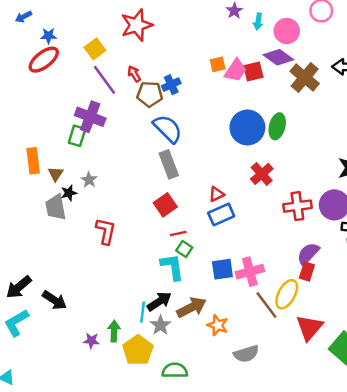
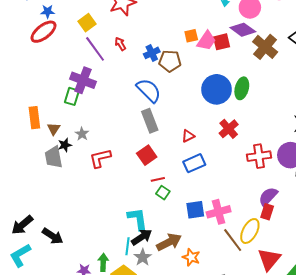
brown pentagon: (150, 94) -> (170, 61), moved
red triangle: (216, 194) -> (188, 136), moved
red L-shape: (106, 231) -> (100, 158), moved, turned -115
cyan L-shape: (172, 267) -> (138, 219), moved

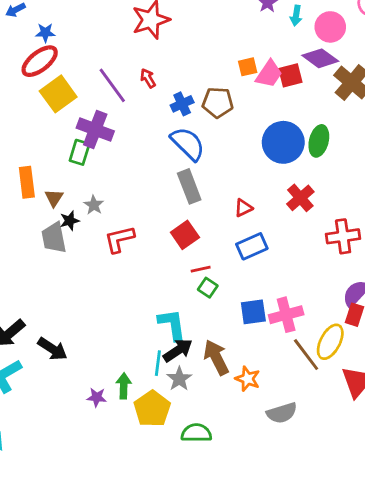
yellow square: (87, 23) -> (58, 94), moved, size x1.4
blue cross: (152, 53) -> (182, 104), moved
brown arrow: (169, 242) -> (216, 357), turned -90

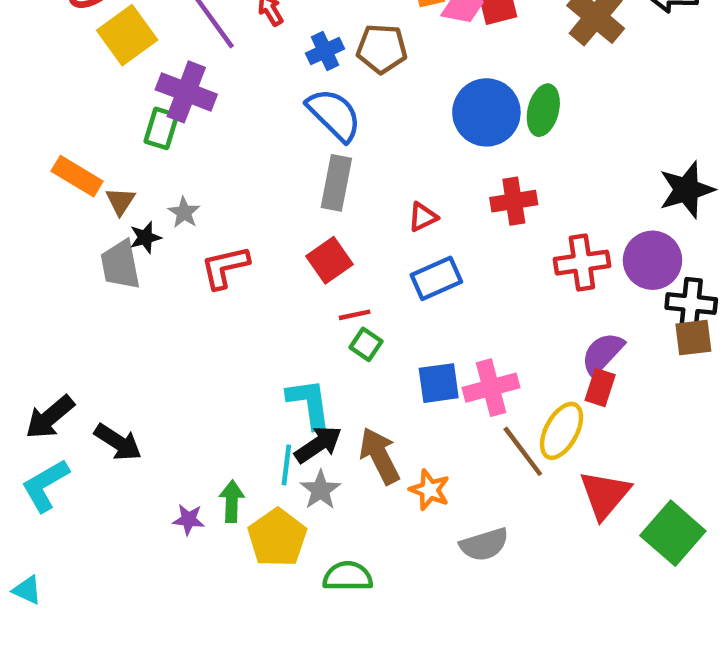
orange rectangle: (27, 182) -> (77, 176), turned -52
gray rectangle: (189, 186) -> (336, 183), turned 32
red cross: (300, 198) -> (514, 201), turned 32

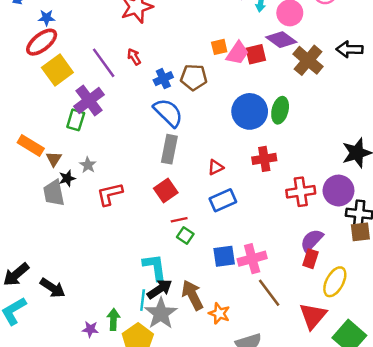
purple cross: (186, 92) -> (89, 100), turned 32
yellow ellipse: (562, 431) -> (335, 282), moved
gray star: (320, 490) -> (161, 313), size x1.5

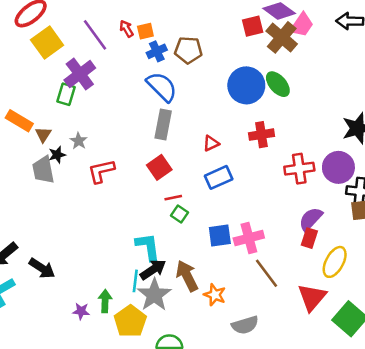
orange square: (219, 47) -> (145, 31), moved
pink trapezoid: (237, 53) -> (302, 25), moved
brown cross: (308, 60) -> (282, 37), moved
green ellipse: (280, 110) -> (278, 84), turned -55

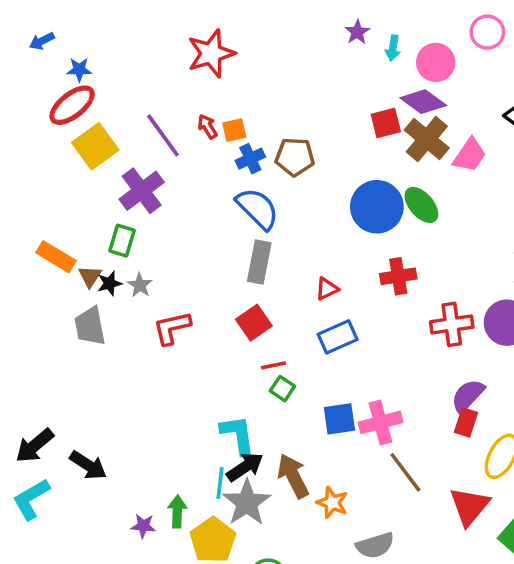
pink trapezoid: (302, 25) -> (470, 155), moved
green rectangle: (66, 94) -> (122, 241), moved
black star: (57, 155) -> (110, 283), moved

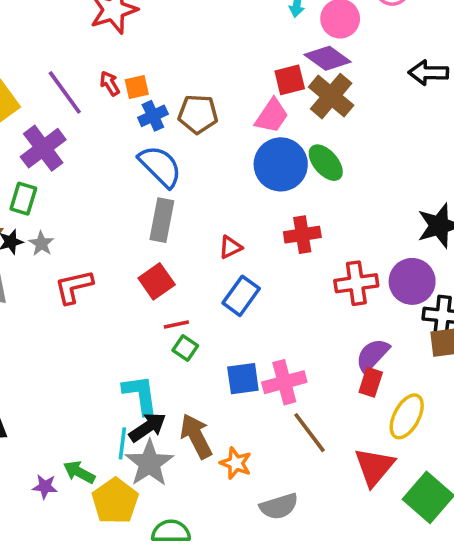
pink trapezoid: (470, 155) -> (272, 116), moved
blue rectangle: (338, 337) -> (241, 296), turned -30
green arrow: (177, 512) -> (79, 472), turned -64

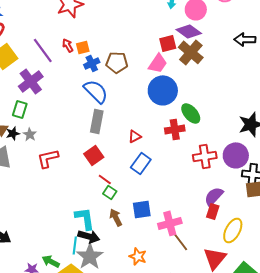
green ellipse: (326, 163) -> (191, 113), moved
red line: (176, 325) -> (105, 179), turned 48
pink cross: (284, 382) -> (170, 223), moved
black arrow: (148, 427) -> (89, 236), turned 50
brown arrow: (196, 436) -> (116, 217), moved, size x0.7

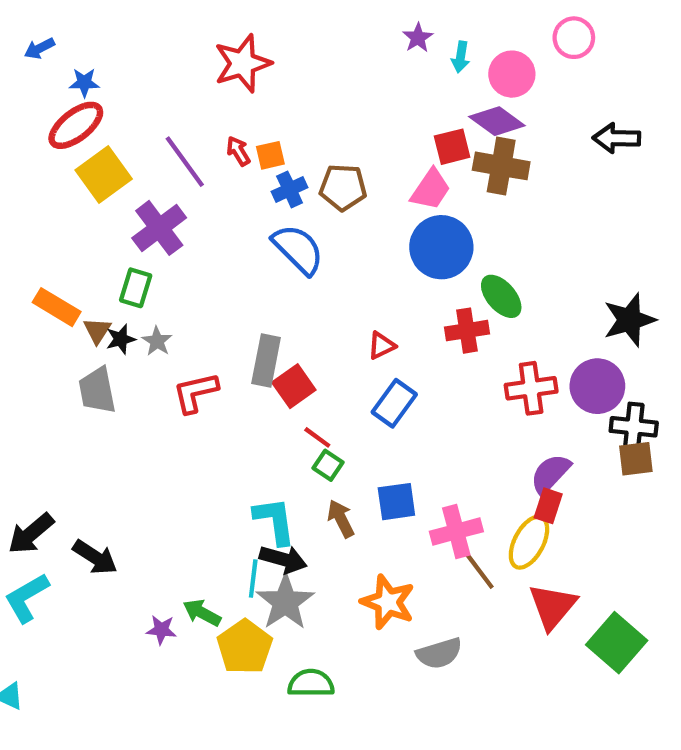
brown cross: (191, 52) -> (501, 166), turned -30
gray rectangle: (97, 121) -> (266, 360), moved
yellow ellipse: (233, 230) -> (529, 542), moved
orange star: (138, 256) -> (388, 602), size x1.4

